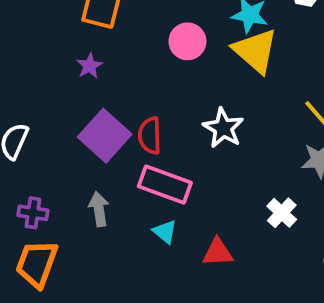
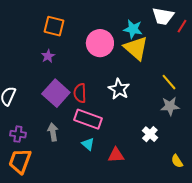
pink circle: (187, 41) -> (100, 43), size x1.4

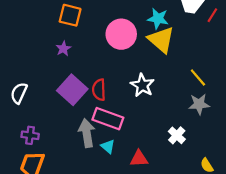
gray arrow: (53, 132) -> (87, 133), moved, size x1.4

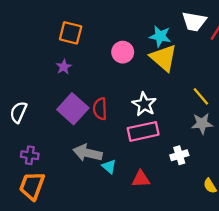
pink circle: (121, 34) -> (123, 52), size x0.7
pink rectangle: (108, 119) -> (143, 131), moved, turned -32
gray arrow: (87, 133) -> (88, 153), turned -68
white cross: (177, 135) -> (179, 155), turned 30

